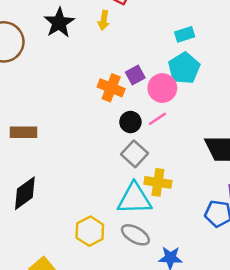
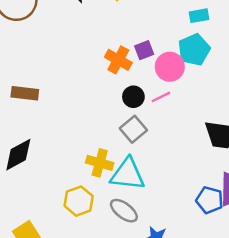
yellow cross: (158, 182) -> (100, 163), moved

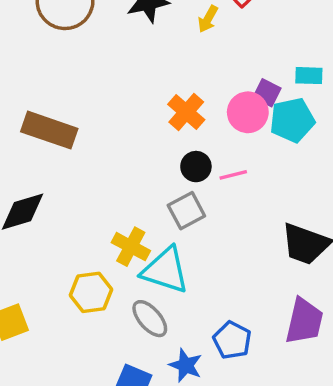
purple square: (144, 50) -> (267, 93), moved, turned 36
pink circle: (170, 67) -> (248, 112), moved
brown rectangle: (25, 93) -> (49, 130), size x1.4
blue pentagon: (210, 200) -> (232, 340), moved

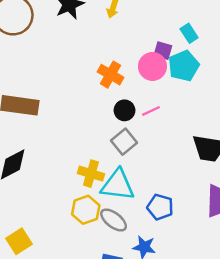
cyan rectangle: (309, 76) -> (189, 33), turned 66
yellow hexagon: (91, 292) -> (86, 210), moved
blue pentagon: (232, 340) -> (160, 207), moved

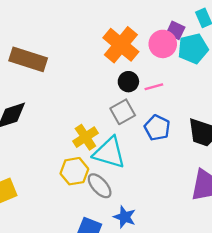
orange cross: (111, 75) -> (121, 45), size x1.4
yellow cross: (91, 174) -> (85, 137), turned 30
blue pentagon: (160, 207) -> (157, 128), moved

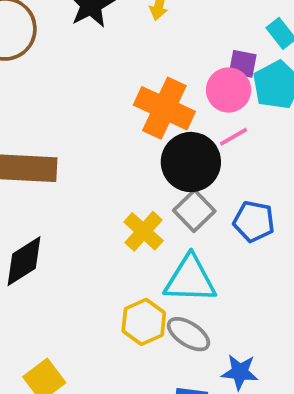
black circle: (128, 82) -> (191, 162), size x1.8
pink line: (154, 87) -> (234, 137), moved
yellow cross: (85, 137) -> (144, 231), moved

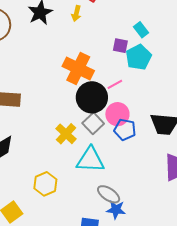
pink circle: (229, 90) -> (117, 114), moved
yellow hexagon: (144, 322) -> (45, 184), moved
gray ellipse: (189, 334) -> (109, 194), moved

